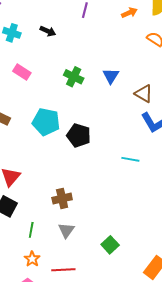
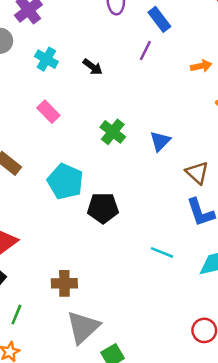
black pentagon: (79, 136) -> (103, 208), turned -30
gray triangle: (66, 230) -> (83, 327), moved, size x1.6

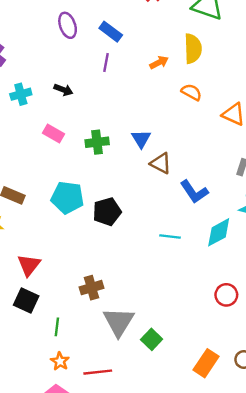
cyan cross: (46, 59) -> (21, 94), turned -30
pink rectangle: (48, 112) -> (54, 134), moved
green cross: (113, 132) -> (97, 142), turned -30
brown triangle: (197, 173) -> (161, 163), moved

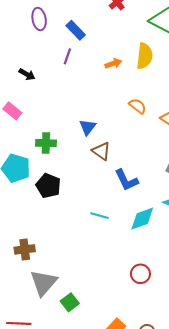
orange semicircle: (191, 92) -> (137, 106), moved
green cross: (97, 142) -> (46, 143), moved
black pentagon: (107, 212) -> (48, 186), turned 30

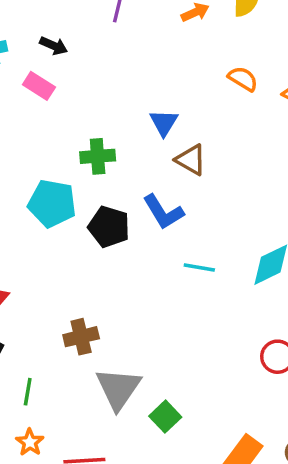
pink rectangle: (12, 111) -> (39, 86), moved
blue L-shape: (126, 180) -> (163, 212), moved

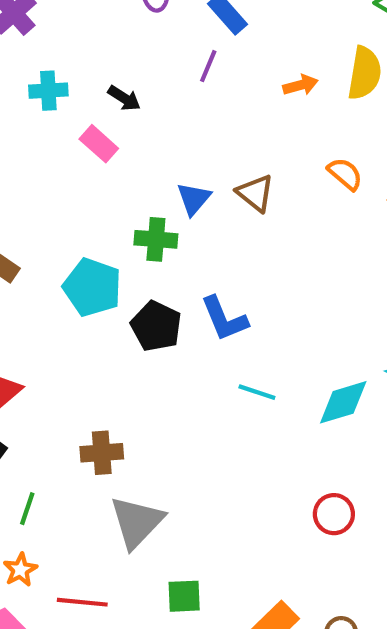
blue triangle: (164, 123) -> (194, 199), moved
brown triangle: (191, 160) -> (255, 193), moved
green square: (165, 417) -> (184, 596), moved, turned 32

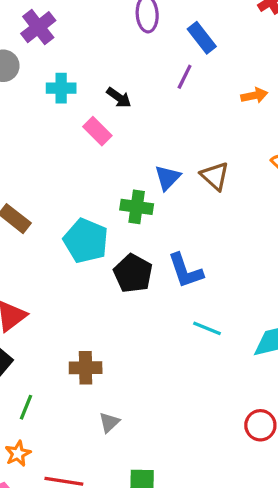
gray triangle: (137, 522) -> (109, 422), size x0.5

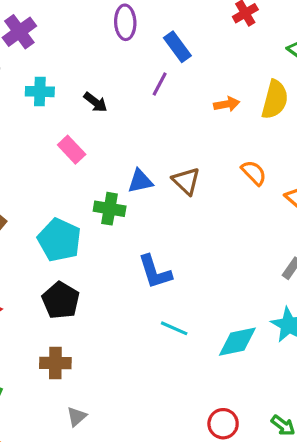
pink rectangle: (97, 131) -> (72, 150), moved
blue triangle: (167, 178) -> (140, 181), turned 32
black pentagon: (133, 273) -> (61, 300), moved

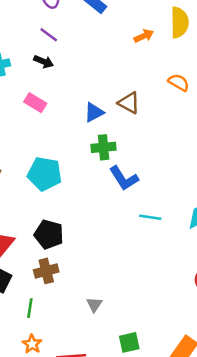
purple line: (160, 84) -> (49, 35), moved, turned -66
green cross: (110, 209) -> (104, 147), moved
black pentagon: (61, 300) -> (49, 234), moved
brown cross: (55, 363) -> (46, 271), moved

